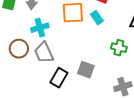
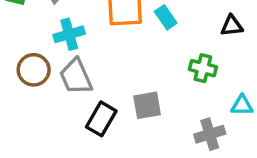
gray square: (86, 70) -> (147, 105), turned -30

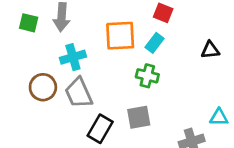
cyan rectangle: (166, 17) -> (154, 43), turned 72
green cross: (203, 68) -> (147, 76), moved

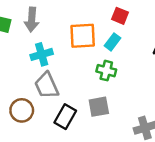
brown circle: (43, 87) -> (22, 110), moved

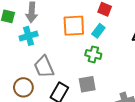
cyan cross: (42, 54) -> (29, 36), moved

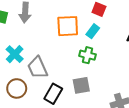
cyan cross: (29, 36) -> (15, 54), moved, turned -30

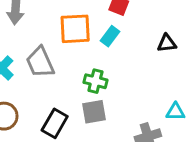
green cross: (87, 55) -> (95, 81), moved
gray trapezoid: (38, 68) -> (40, 62), moved

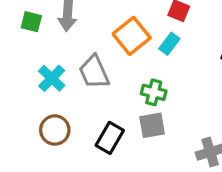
orange square: (75, 29) -> (132, 36), turned -36

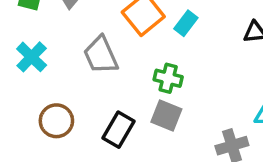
cyan cross: (52, 78) -> (32, 57), moved
gray square: (152, 125) -> (166, 115), turned 32

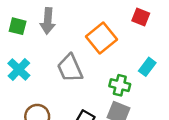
cyan rectangle: (186, 23) -> (147, 67), moved

